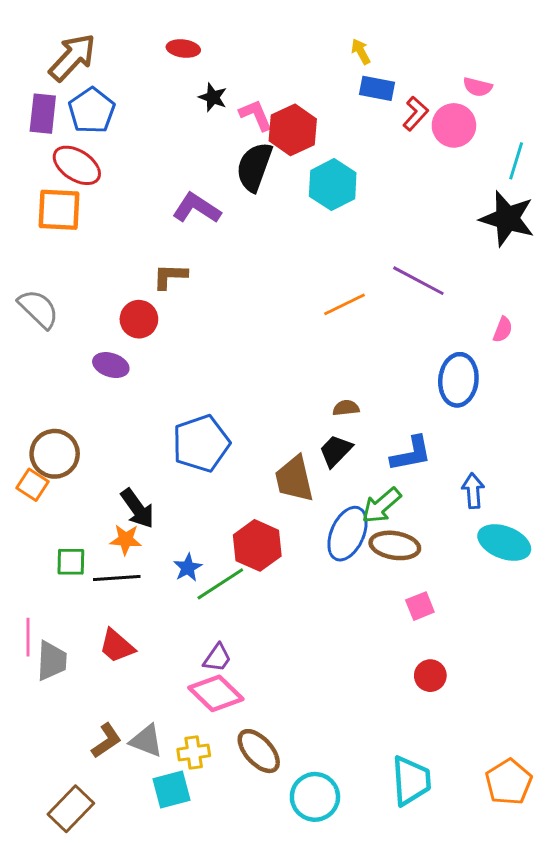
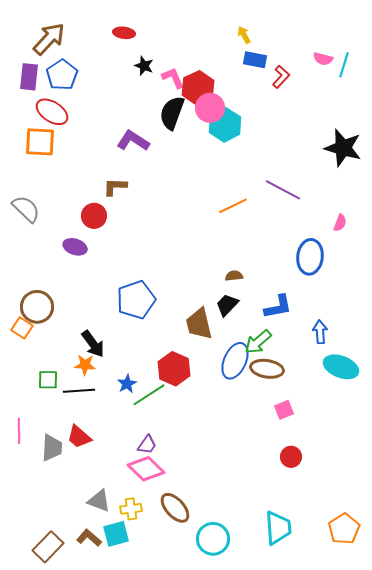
pink circle: (454, 125) -> (210, 108), moved
cyan line: (516, 161) -> (344, 65), moved
gray trapezoid: (52, 661) -> (52, 448), moved
brown L-shape: (106, 741) -> (89, 538), moved, turned -105

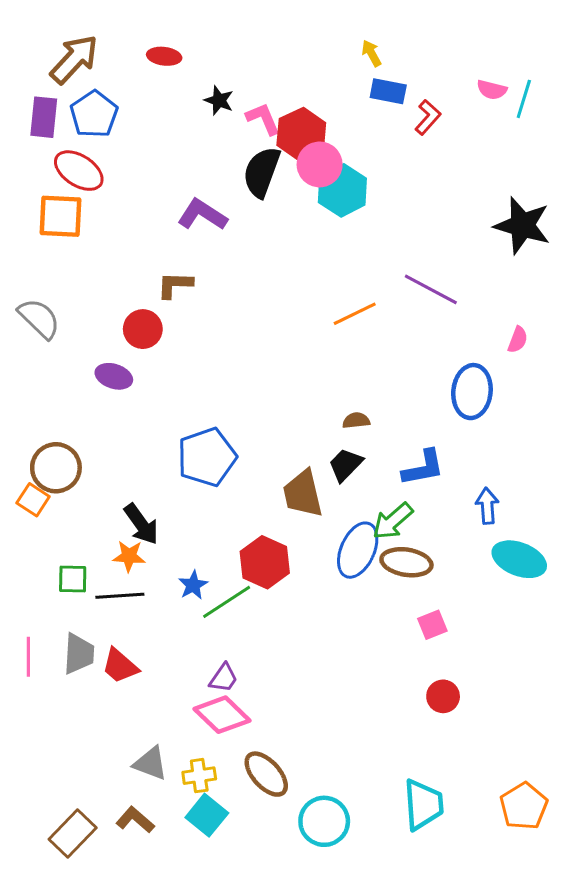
red ellipse: (124, 33) -> (164, 56), moved
gray trapezoid: (52, 448) -> (79, 654), moved
cyan square: (116, 534) -> (207, 815), moved, turned -36

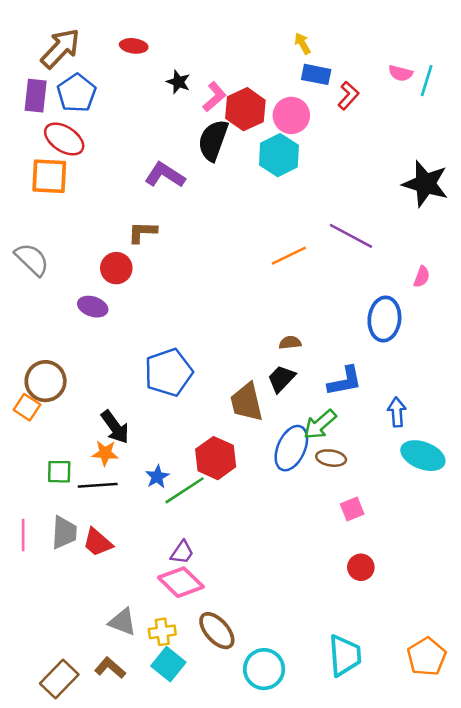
pink L-shape: (263, 119) -> (214, 97), turned 72
pink circle: (320, 164) -> (291, 115), moved
brown ellipse: (406, 562) -> (331, 458), size x0.7

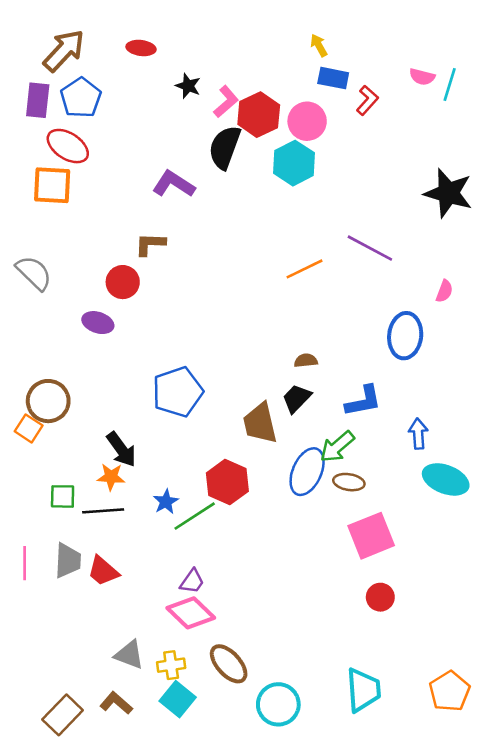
pink square: (352, 509) -> (371, 536), size x1.8

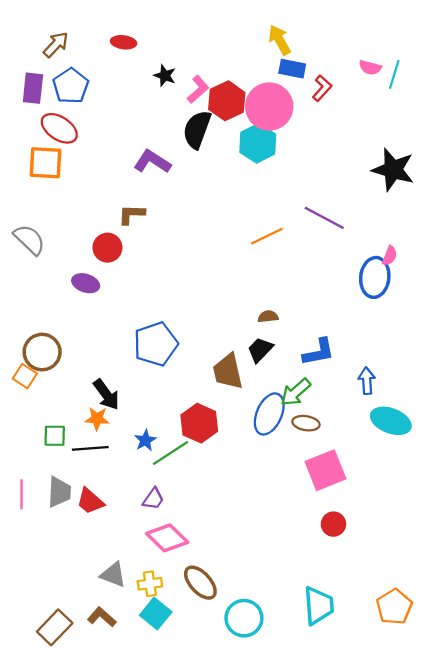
yellow arrow: (319, 45) -> (280, 40), size x1.5
brown arrow: (64, 51) -> (56, 45), size x0.7
pink circle: (307, 121) -> (269, 107), size x1.4
blue ellipse: (405, 336) -> (375, 277), moved
purple trapezoid: (192, 581) -> (153, 499), moved

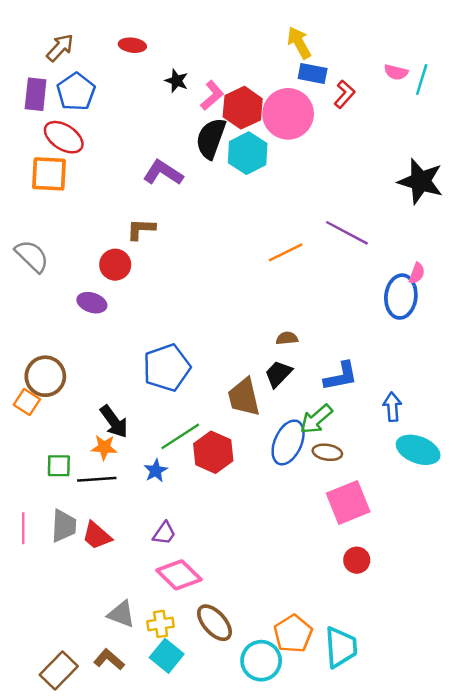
cyan hexagon: (258, 143) -> (248, 153), moved
green line: (171, 453) -> (180, 436), moved
orange pentagon: (394, 607) -> (293, 634), moved

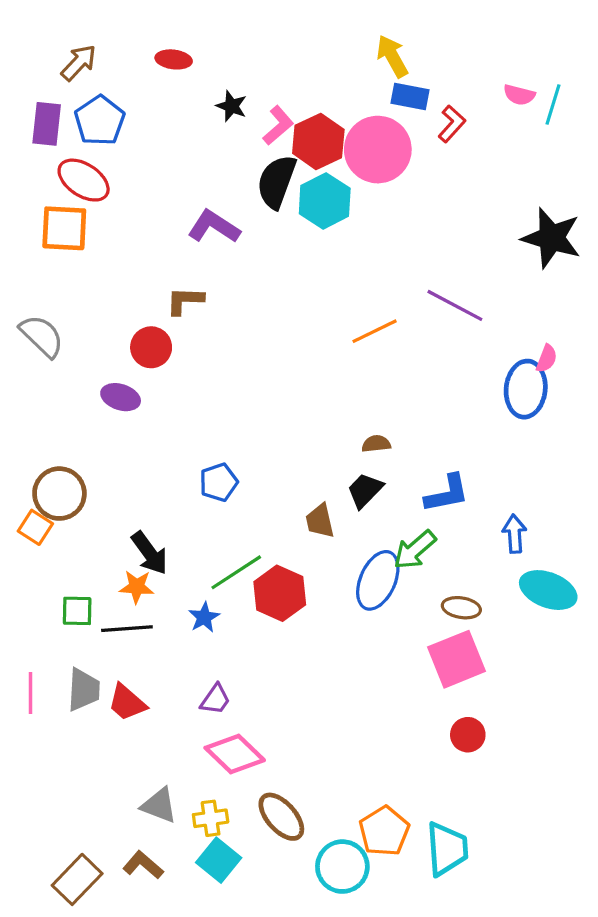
blue pentagon: (167, 368) -> (219, 482), size x0.6
brown trapezoid: (244, 397) -> (320, 521), size x0.7
brown ellipse: (327, 452) -> (461, 608), moved

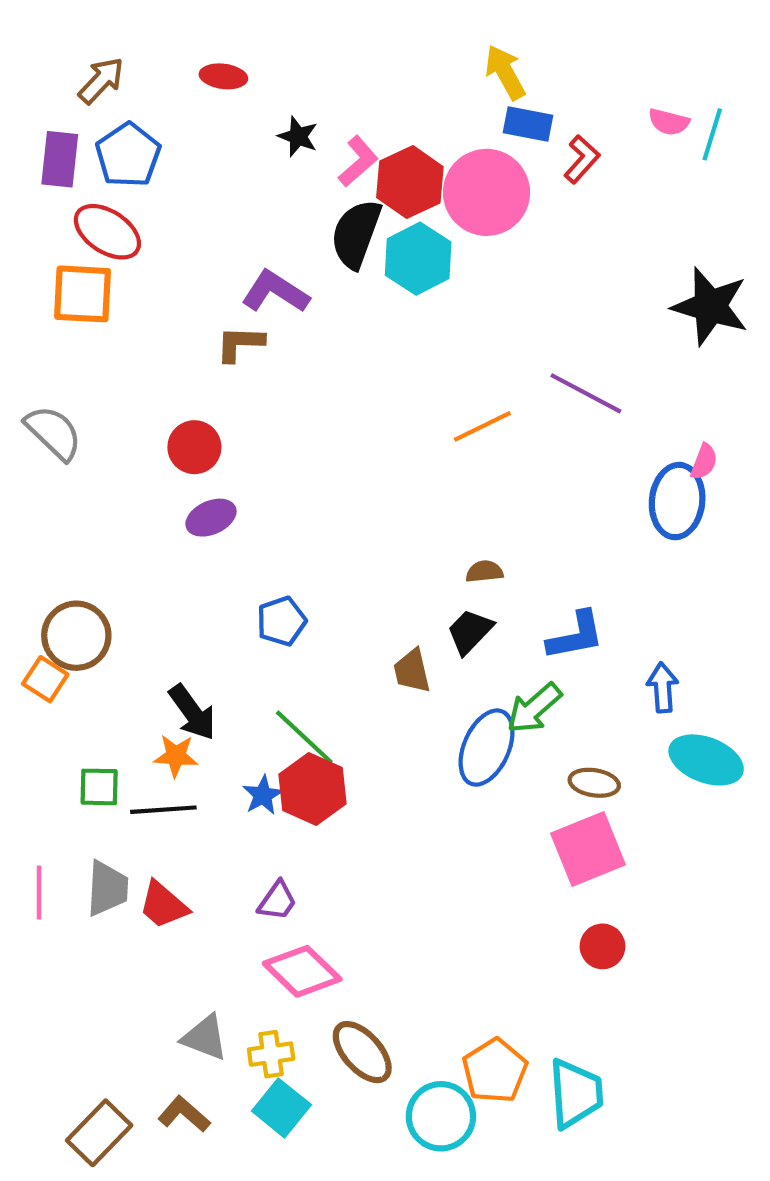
brown L-shape: (185, 301) -> (240, 344), moved
purple ellipse: (121, 397) -> (211, 518), moved, turned -42
green line: (236, 572) -> (304, 737), turned 76
red hexagon: (280, 593) -> (312, 789), moved

